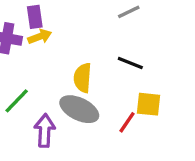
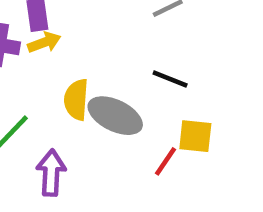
yellow semicircle: (83, 78) -> (76, 100), moved
gray ellipse: (79, 109) -> (115, 116), moved

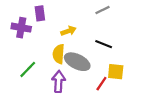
yellow arrow: (44, 42) -> (68, 31), moved
purple arrow: (51, 173) -> (59, 81), moved

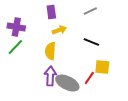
purple rectangle: (40, 13) -> (51, 12), moved
gray ellipse: (77, 62) -> (67, 83), moved
green line: (28, 69) -> (15, 47), moved

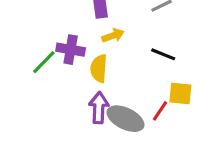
purple cross: (16, 27) -> (71, 50), moved

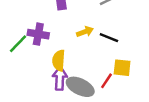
yellow arrow: (113, 35) -> (85, 32), moved
yellow semicircle: (99, 68) -> (59, 60), moved

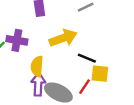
yellow arrow: (85, 32) -> (63, 38), size x1.6
black line: (109, 38) -> (87, 58), moved

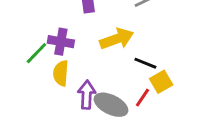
yellow semicircle: (37, 66) -> (61, 73), moved
yellow square: (100, 74) -> (161, 82), turned -36

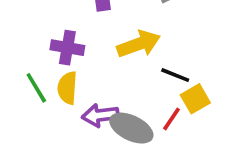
green line: (36, 53) -> (36, 88), moved, turned -75
purple arrow: (87, 95) -> (100, 115), turned -100

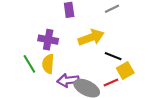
red line: (172, 119) -> (111, 83), turned 32

